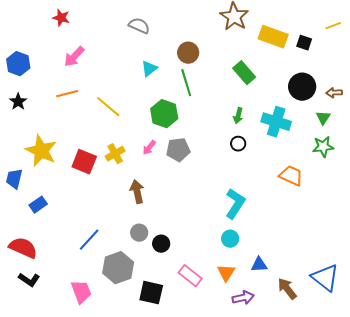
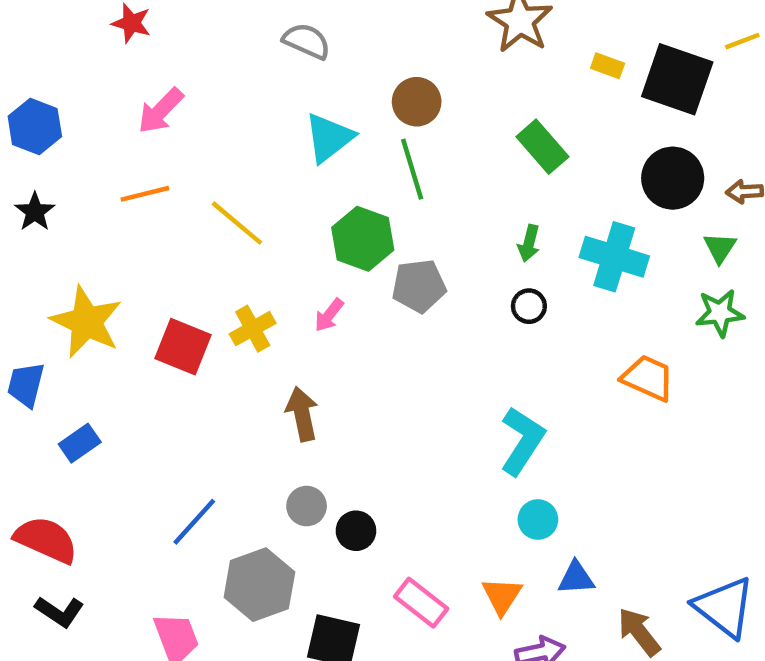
yellow rectangle: (273, 37) -> (608, 66), size x0.5
black square: (304, 43) -> (677, 79), size x2.0
cyan triangle: (149, 69) -> (329, 138), size x1.4
gray pentagon: (178, 150) -> (419, 286), moved
cyan circle: (230, 239) -> (538, 520), moved

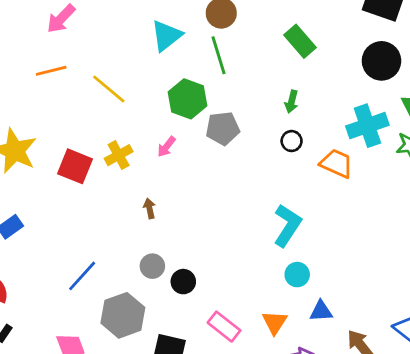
cyan cross: (614, 257) -> (367, 126), moved, turned -36
orange trapezoid: (648, 378) -> (337, 164), moved
brown arrow: (302, 414) -> (150, 208), size x0.6

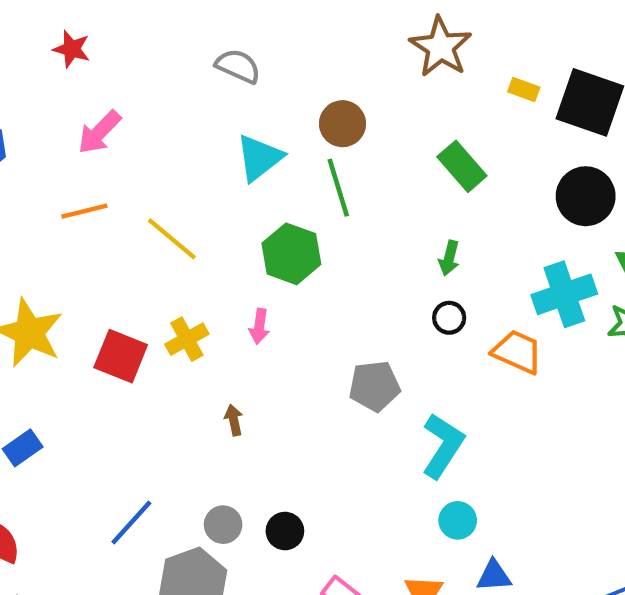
gray pentagon: (223, 128) -> (374, 386), moved
pink arrow: (166, 147) -> (259, 326), turned -30
gray circle: (152, 266) -> (223, 525), moved

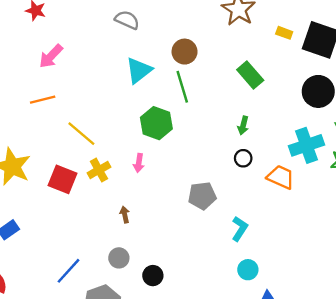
yellow line: (172, 239) -> (81, 134), moved
cyan L-shape: (443, 446) -> (240, 229), size x0.7
gray circle: (223, 525) -> (119, 258), moved

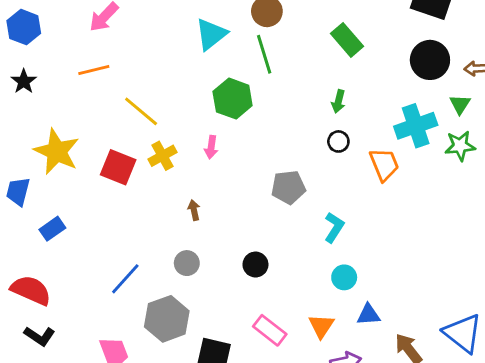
orange trapezoid: (281, 177) -> (384, 164), turned 44
black circle: (153, 276) -> (255, 265), moved

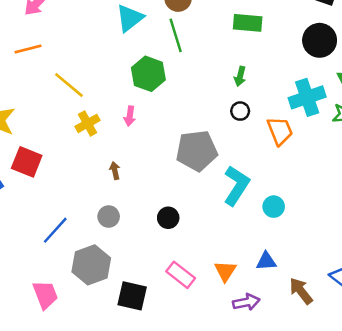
green rectangle: (347, 40) -> (248, 23), turned -44
red square: (118, 167) -> (27, 162), moved
gray pentagon: (288, 187) -> (197, 151), size x1.4
cyan L-shape: (334, 227) -> (236, 185), size x1.5
cyan circle: (344, 277) -> (274, 207), moved

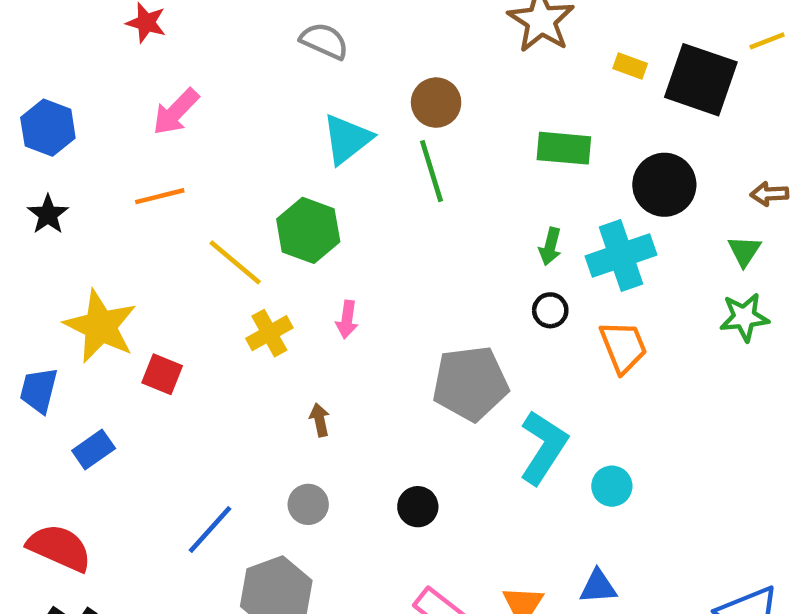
black circle: (320, 40) -> (664, 185), moved
green hexagon: (148, 74) -> (308, 230), moved
cyan cross: (307, 97) -> (621, 256), moved
red square: (27, 162) -> (162, 374), moved, size x0.7

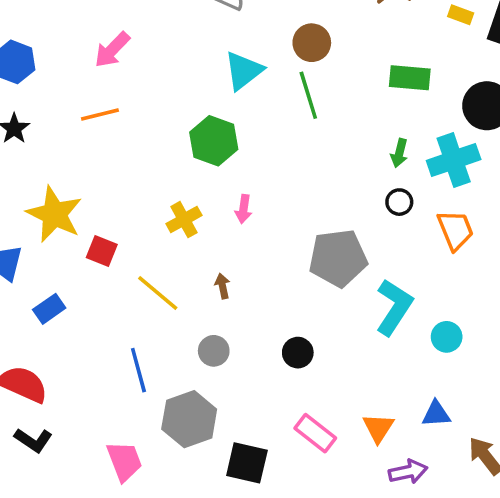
yellow line: (235, 262) -> (158, 293), moved
blue line: (210, 529) -> (138, 370), turned -57

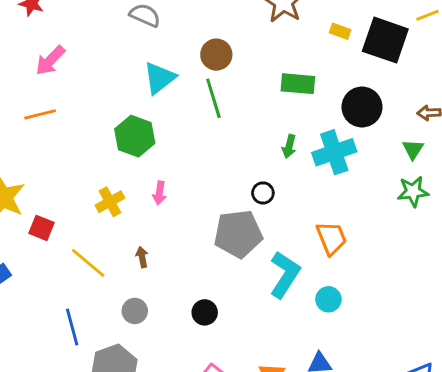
black circle: (399, 202) -> (263, 193), moved
orange trapezoid: (455, 230) -> (331, 238), moved

